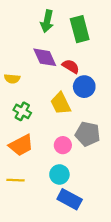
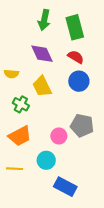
red semicircle: (71, 66) -> (76, 57), moved
yellow trapezoid: (61, 103) -> (42, 86), moved
cyan circle: (59, 174) -> (46, 160), moved

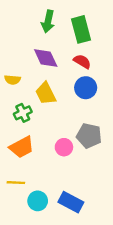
green cross: (21, 104) -> (23, 113), turned 35
cyan circle: (46, 160) -> (38, 201), moved

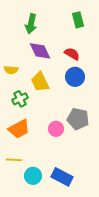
green arrow: (48, 21) -> (31, 24), moved
green rectangle: (81, 29) -> (78, 20), moved, size x0.7

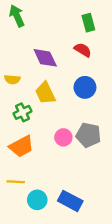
green arrow: (31, 24) -> (17, 16), moved, turned 144
red semicircle: (72, 54) -> (83, 50), moved
pink circle: (56, 129) -> (63, 137), moved

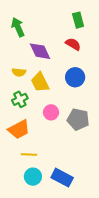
green arrow: (17, 16) -> (18, 27), moved
yellow semicircle: (12, 79) -> (19, 72), moved
pink circle: (63, 137) -> (51, 112), moved
yellow line: (16, 182) -> (29, 155), moved

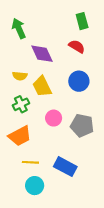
blue rectangle: (62, 178) -> (65, 167), moved

